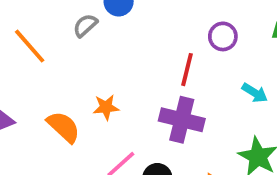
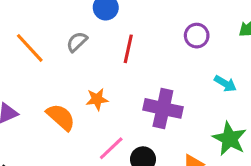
gray semicircle: (85, 25) -> (77, 42), moved
red line: (187, 70) -> (128, 49), moved

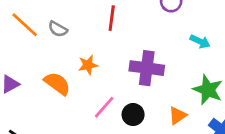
gray semicircle: (77, 42) -> (58, 29), moved, turned -102

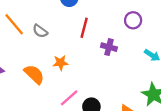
purple cross: (147, 68) -> (109, 47), moved, size x0.6

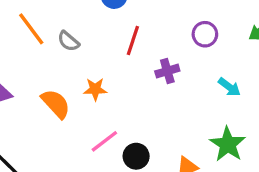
purple cross: (109, 47) -> (167, 71), turned -35

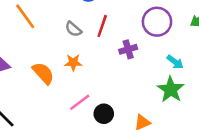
purple circle: (205, 34) -> (157, 22), size x1.5
gray semicircle: (68, 41) -> (73, 29), moved
green star: (228, 144) -> (171, 90), moved

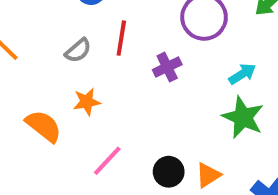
gray semicircle: (73, 29) -> (78, 51), turned -72
cyan arrow: (175, 62) -> (242, 74), turned -60
black circle: (104, 114) -> (169, 172), moved

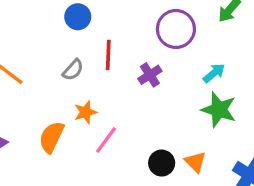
orange semicircle: (44, 126) -> (51, 137), turned -96
pink line: (107, 161) -> (106, 140), moved
orange triangle: (208, 175) -> (195, 162), turned -35

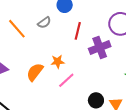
gray semicircle: (73, 70) -> (44, 23), moved
purple cross: (150, 75) -> (100, 47), size x1.5

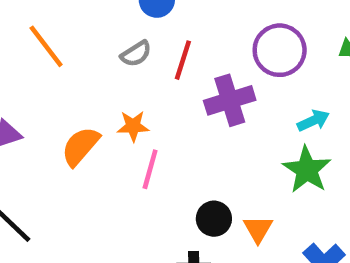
gray semicircle: (44, 23) -> (136, 54), moved
pink line: (66, 80) -> (150, 169), turned -36

